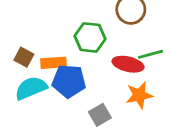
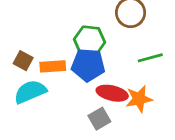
red ellipse: (128, 64) -> (112, 93), moved
blue pentagon: (69, 81) -> (88, 65), moved

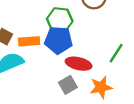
green line: (150, 58) -> (116, 53), moved, turned -42
orange star: (139, 99) -> (101, 87), moved

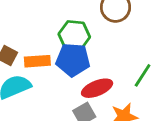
red ellipse: (79, 64) -> (97, 88), turned -35

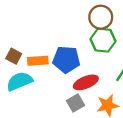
green hexagon: (74, 36) -> (103, 40), moved

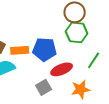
gray square: (76, 103) -> (44, 87), moved

